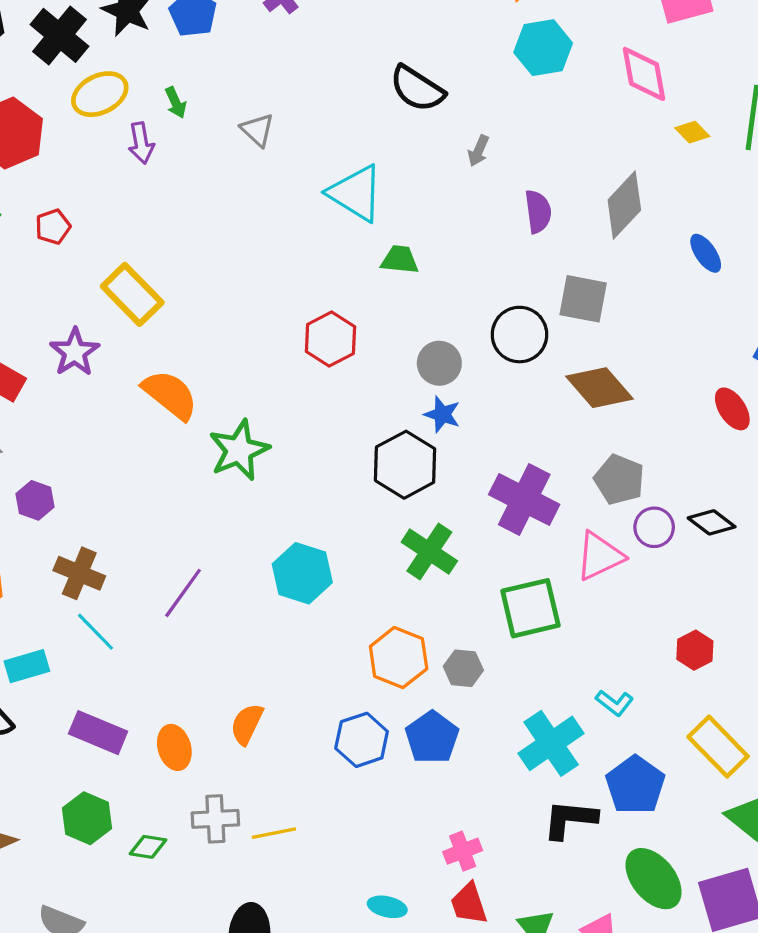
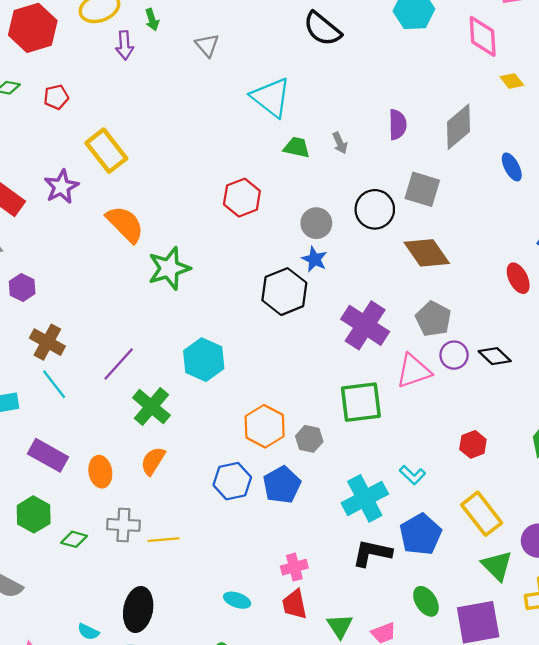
gray arrow: (478, 151) -> (340, 143), moved, turned -55
green cross: (429, 551) -> (151, 407), moved
green ellipse: (654, 879) -> (426, 601), size x0.7

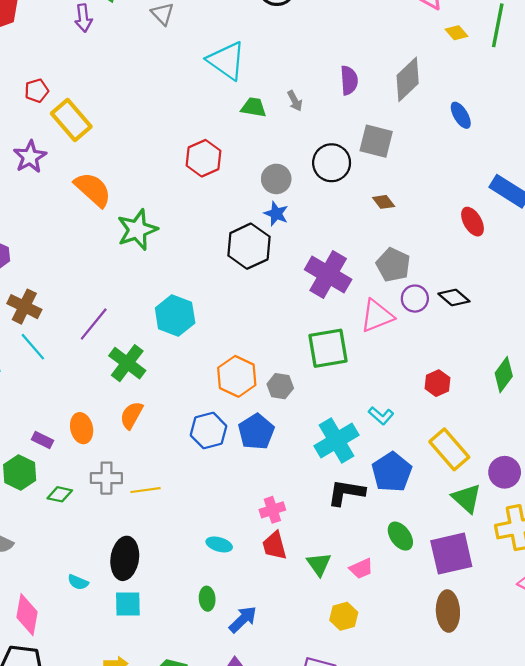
red pentagon: (56, 97) -> (37, 91), moved
brown diamond: (427, 253) -> (384, 202), size x0.5
purple rectangle: (48, 455) -> (42, 440), moved, size x0.6

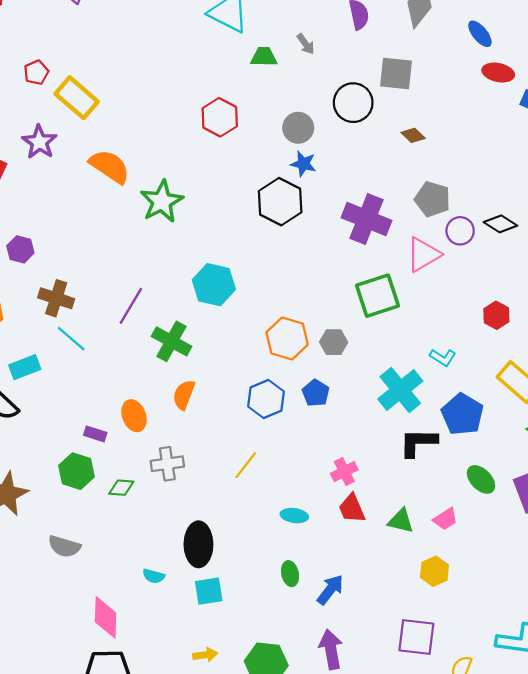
red ellipse: (472, 222) -> (498, 73), moved, turned -40
blue pentagon: (256, 432) -> (316, 393), size x0.7
yellow line: (145, 490) -> (246, 465), moved, turned -36
green triangle: (319, 564) -> (401, 521), turned -32

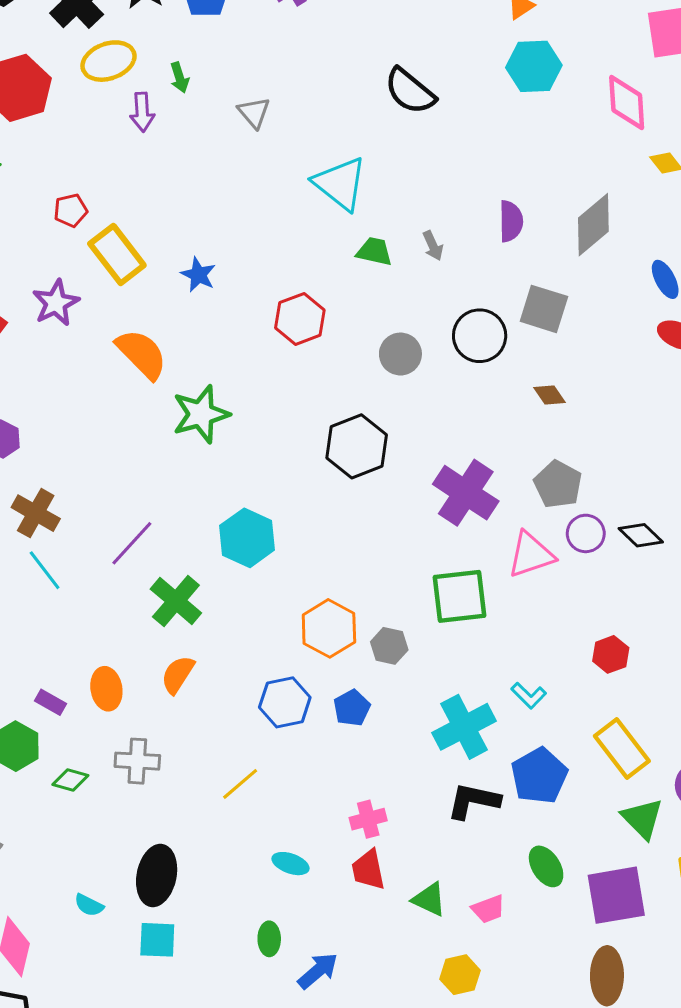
blue star: (303, 164) -> (198, 275), moved

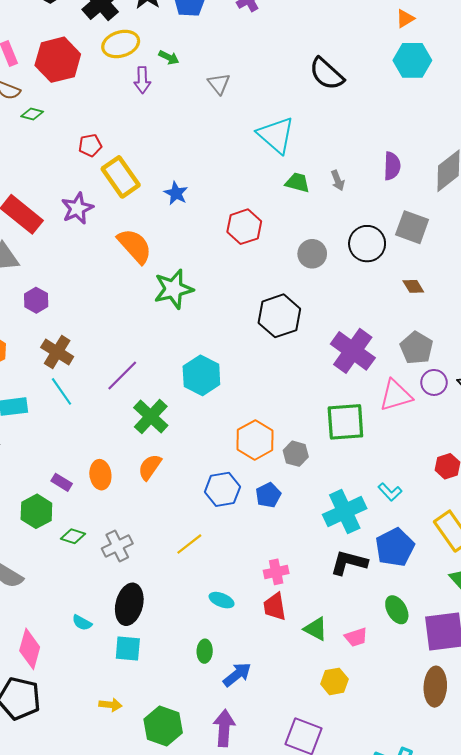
green arrow: (179, 78) -> (169, 57), turned -48
gray cross: (137, 761) -> (117, 546), moved, turned -32

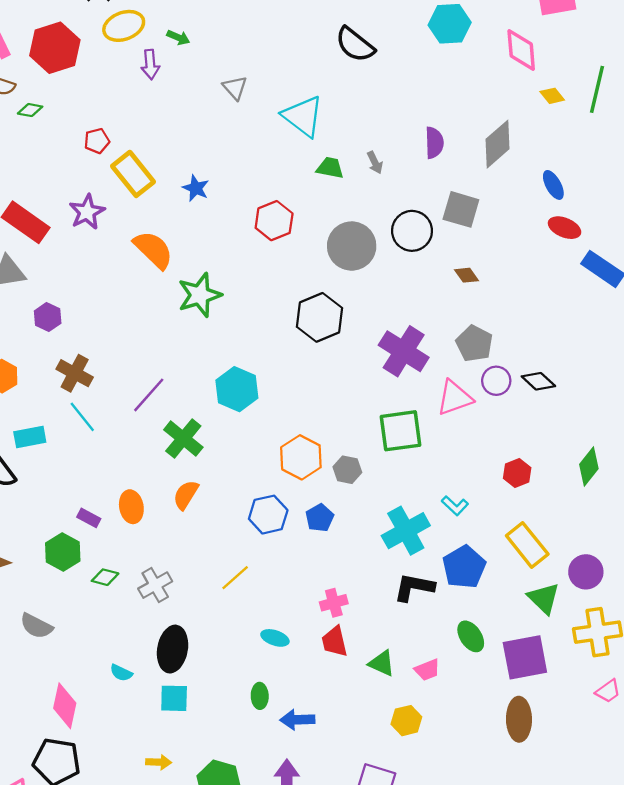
gray triangle: (219, 84) -> (235, 88), moved
gray circle: (312, 254) -> (352, 246), size x1.5
blue arrow: (237, 675) -> (297, 720), turned -140

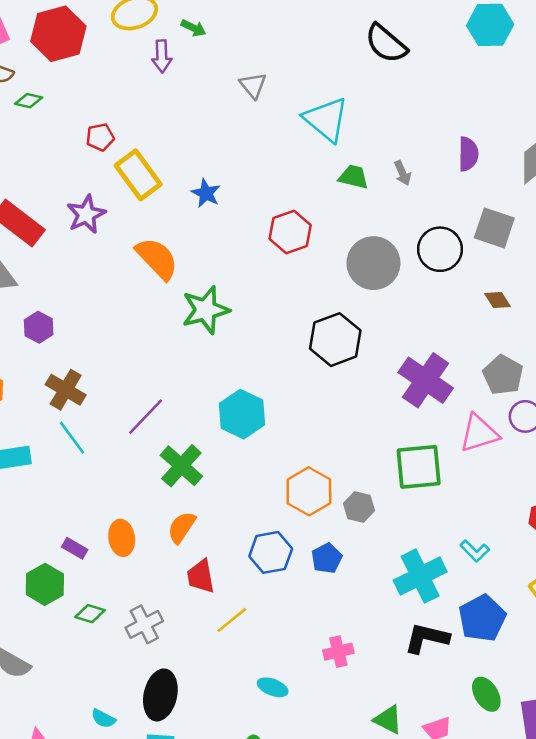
red trapezoid: (335, 641) -> (201, 576), moved

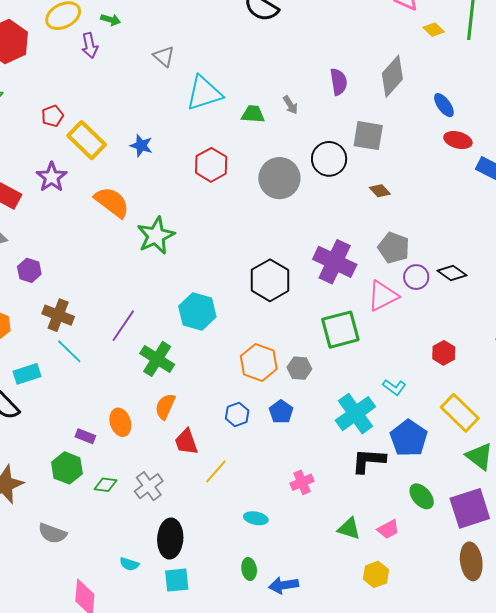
cyan triangle: (326, 119) -> (204, 93), moved, turned -48
black hexagon: (335, 340) -> (270, 280), moved
blue hexagon: (271, 552) -> (237, 414), size x0.7

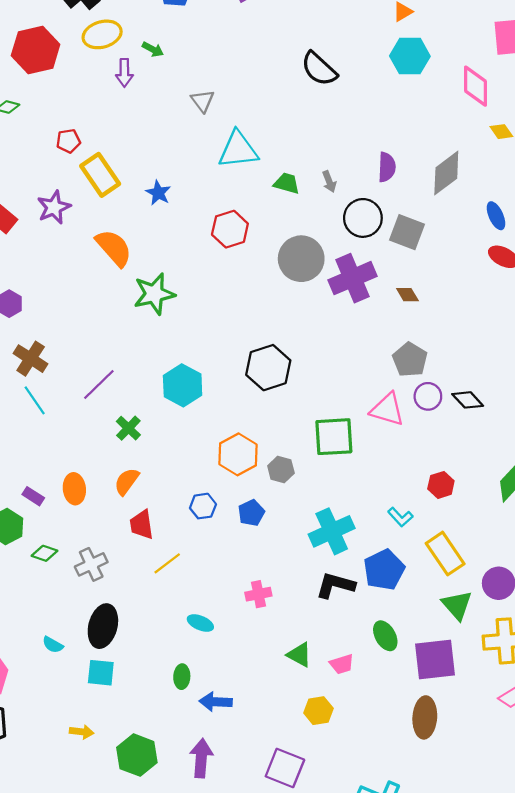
black circle: (329, 159) -> (363, 218), moved
purple cross: (335, 262) -> (353, 278), moved, turned 30
pink triangle: (383, 296) -> (387, 409), turned 32
green cross: (157, 359) -> (128, 428), size x0.7
cyan L-shape: (394, 387) -> (400, 517), moved

